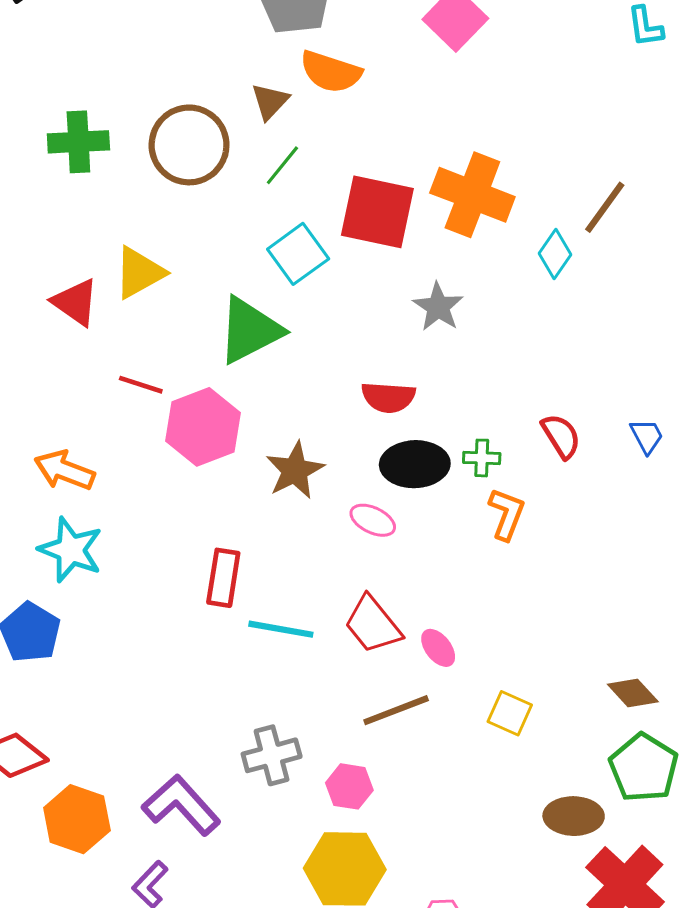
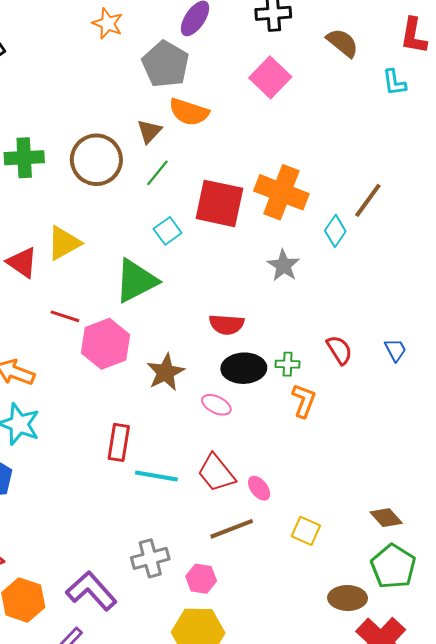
cyan square: (298, 254) -> (168, 231), size x0.7
gray star: (438, 307) -> (283, 265), moved

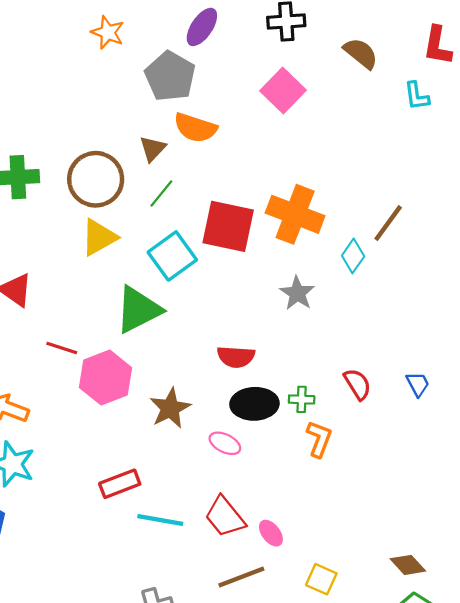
cyan square: (168, 231) -> (172, 256), size x1.6
yellow triangle: (64, 243) -> (99, 237), moved
red rectangle: (119, 442) -> (120, 484), turned 60

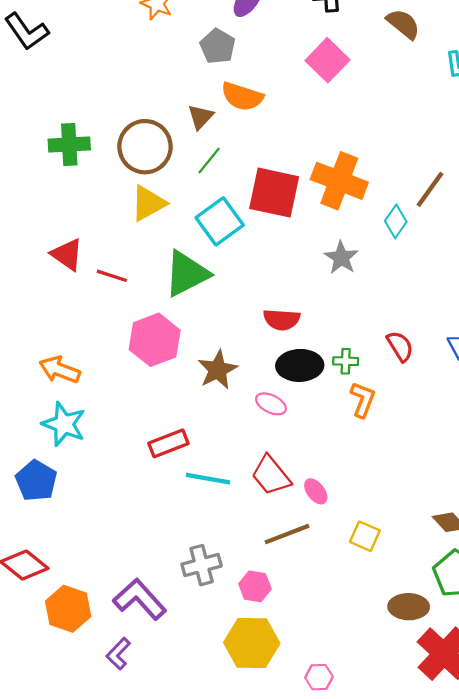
gray pentagon: (170, 76) -> (218, 46), size x0.7
red line: (62, 348) -> (112, 276), moved

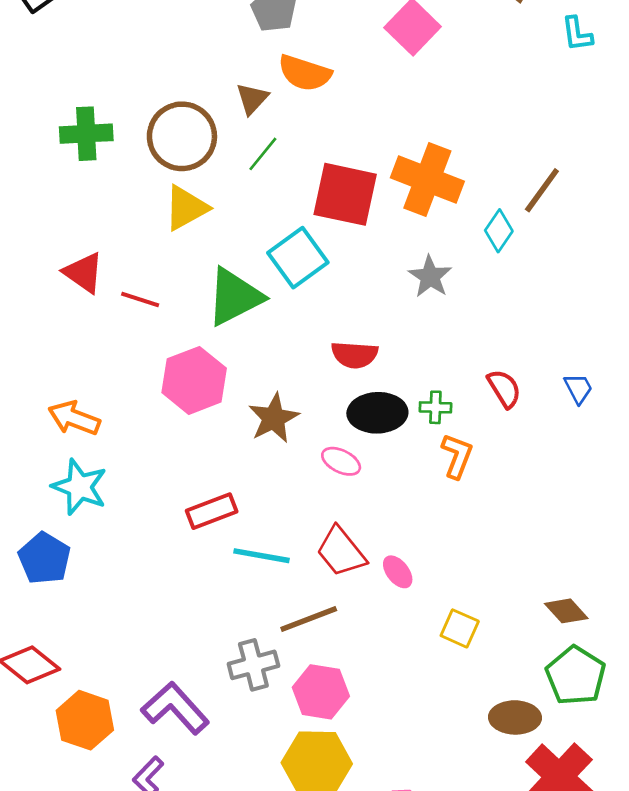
cyan square: (220, 221) -> (298, 258), moved
brown line: (287, 534) -> (309, 619), moved
pink hexagon: (255, 586) -> (321, 692), size x1.4

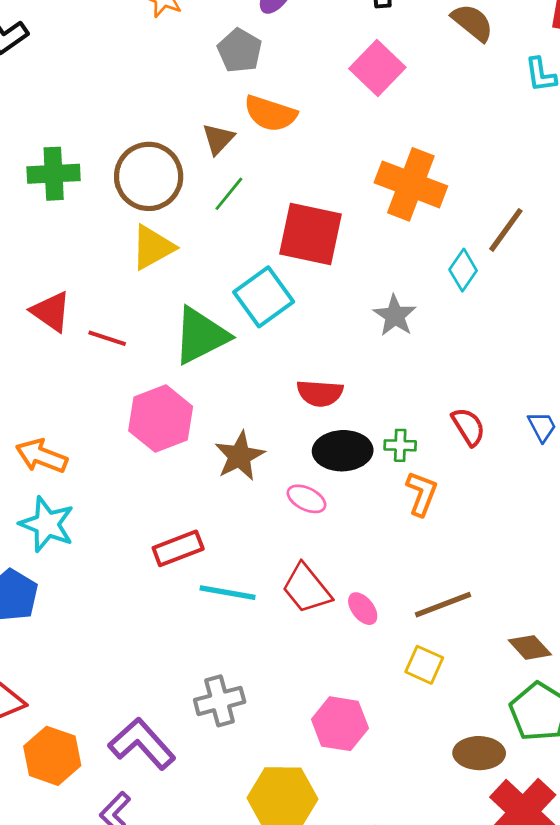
orange cross: (427, 180) -> (411, 184), moved
brown line: (309, 619) -> (443, 605), moved
pink hexagon: (321, 692) -> (340, 724), moved

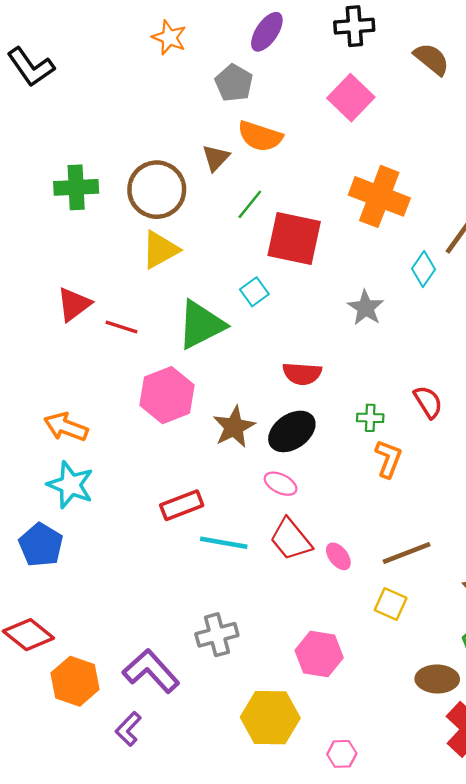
green line: (229, 194) -> (250, 204), moved
cyan square: (264, 297) -> (254, 292), size x0.6
red triangle: (51, 312) -> (74, 304), turned 48
black ellipse: (343, 451) -> (292, 431), moved, turned -33
pink ellipse: (307, 499) -> (281, 484), moved

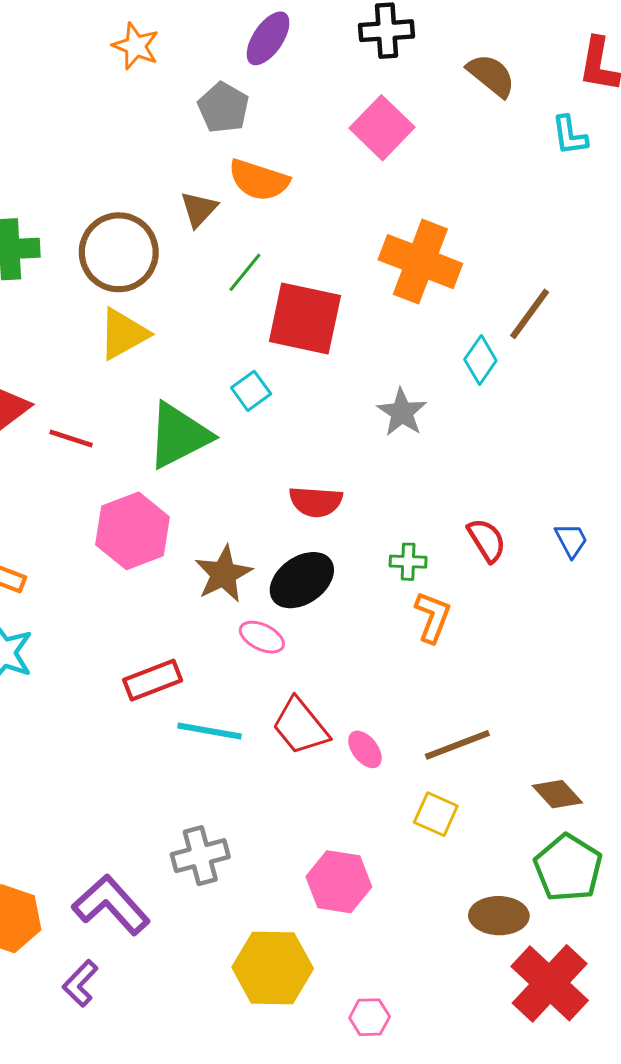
pink ellipse: (281, 484) -> (262, 637), moved

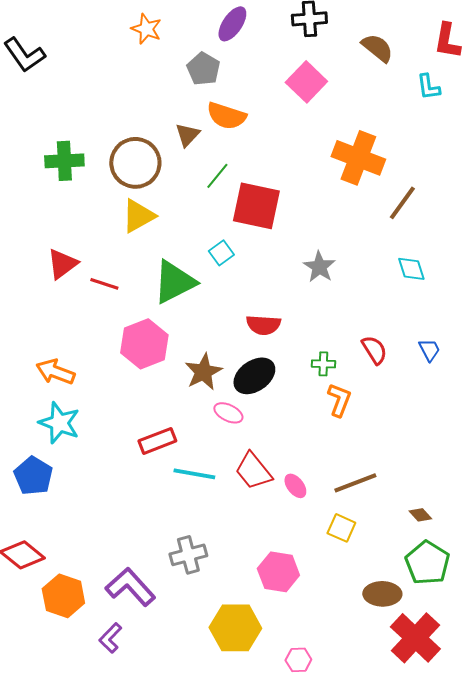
orange cross: (420, 262) -> (358, 158), moved
cyan diamond: (480, 360) -> (411, 269), moved, turned -52
brown diamond: (557, 794) -> (420, 515), size x0.7

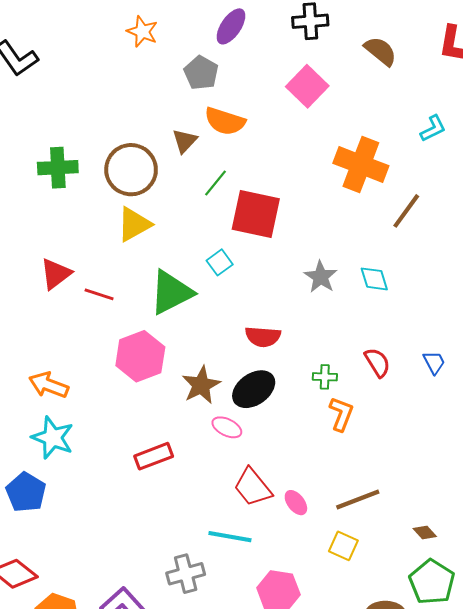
cyan L-shape: (428, 87) -> (433, 128), moved, turned -108
cyan diamond: (411, 269) -> (374, 279), moved
cyan line: (194, 474) -> (230, 537), moved

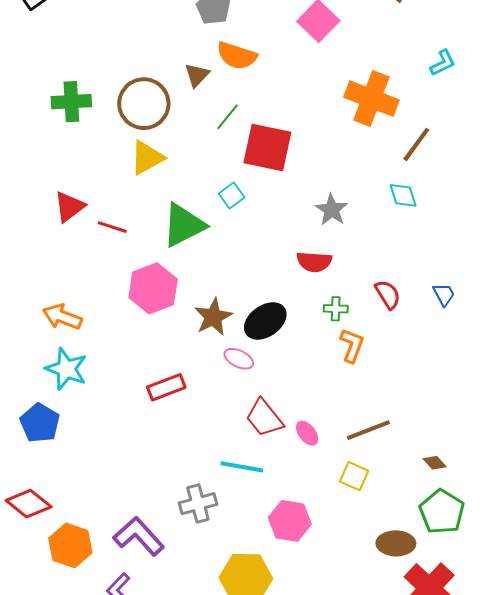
cyan diamond: (374, 279) -> (403, 195), moved
red semicircle: (263, 337) -> (314, 262), moved

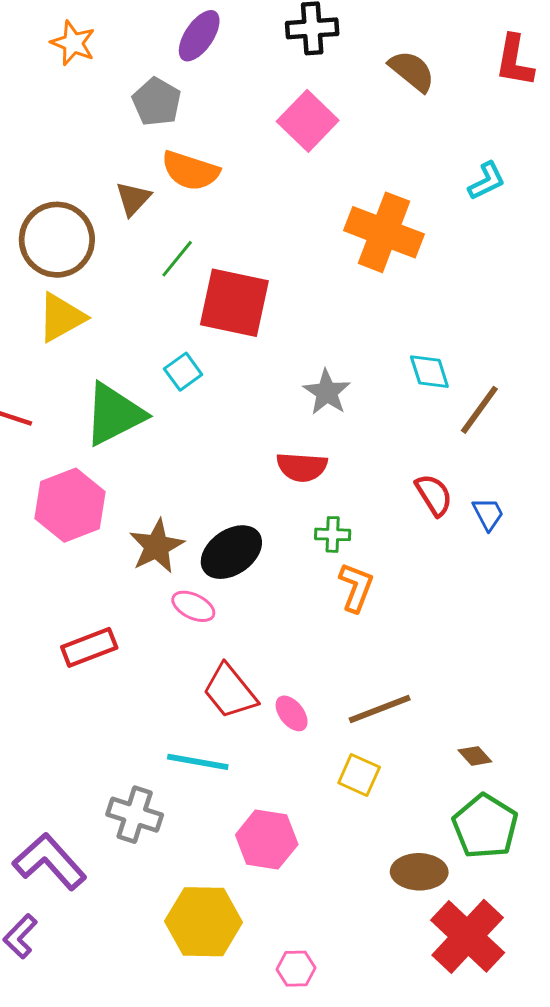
brown line: (416, 144) -> (479, 410), moved
red semicircle: (388, 294) -> (434, 495), moved
gray cross: (198, 504) -> (135, 815), turned 33

